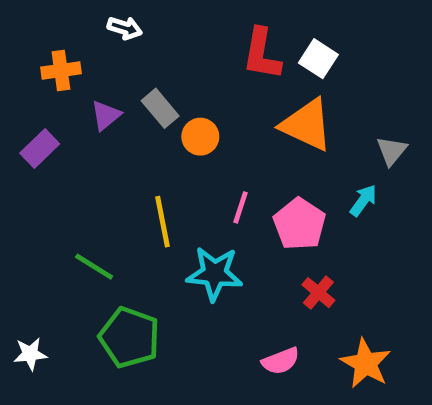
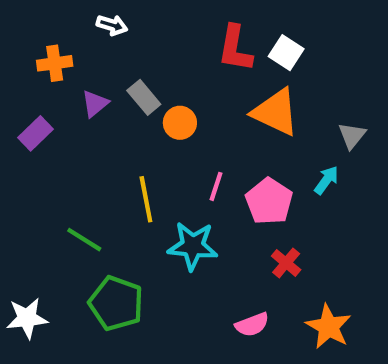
white star: (30, 354) -> (27, 318), size x1.4

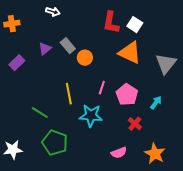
orange cross: (55, 63) -> (12, 24), moved
gray triangle: (352, 136) -> (166, 64), size x1.6
cyan arrow: (326, 180) -> (156, 103), moved

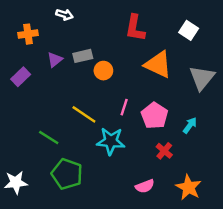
orange cross: (12, 24) -> (28, 34), moved
white square: (135, 25) -> (189, 30), moved
gray rectangle: (68, 46) -> (83, 56), turned -63
yellow line: (69, 94) -> (84, 114), turned -45

